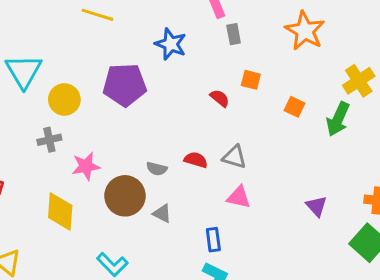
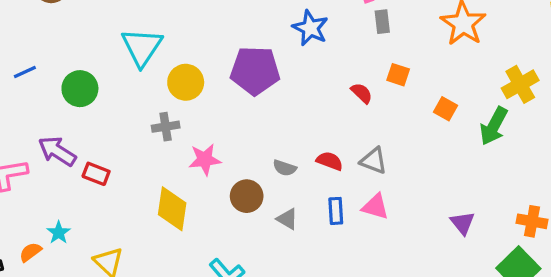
brown circle: (125, 196) -> (247, 196), size x0.7
blue rectangle: (213, 240) -> (336, 211), moved

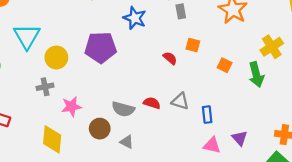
green arrow: (494, 126) -> (256, 75), turned -40
gray semicircle: (285, 168) -> (123, 109), size x1.5
pink triangle: (375, 207) -> (212, 145), moved
blue rectangle: (336, 211) -> (207, 115), moved

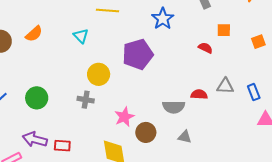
blue star: (135, 18) -> (163, 19), turned 30
cyan triangle: (27, 36) -> (81, 36), moved, size x0.6
orange square: (225, 65) -> (258, 42), turned -32
gray cross: (45, 87) -> (86, 100), moved, turned 35
brown circle: (100, 129) -> (146, 132), moved

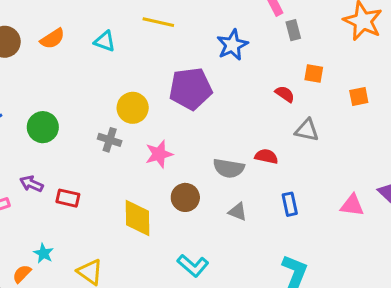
cyan triangle: (81, 36) -> (105, 41), moved, turned -35
gray triangle: (225, 86) -> (307, 130), moved
blue rectangle: (254, 92) -> (290, 204), moved
pink star: (124, 117) -> (159, 154), moved
purple arrow: (35, 139) -> (31, 184), size x0.7

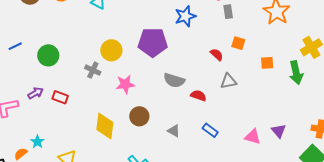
gray triangle: (307, 130) -> (228, 81), turned -30
gray semicircle: (229, 168) -> (174, 80), moved
purple arrow: (31, 184) -> (35, 93), turned 119
red rectangle: (68, 198) -> (60, 97), moved
blue rectangle: (290, 204) -> (210, 130), turned -49

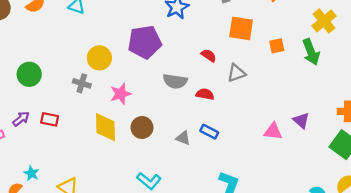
orange square: (238, 43) -> (241, 28), size x1.6
red semicircle: (217, 55) -> (209, 55), moved
yellow diamond: (105, 126) -> (106, 127), moved
blue rectangle: (210, 130) -> (209, 132), moved

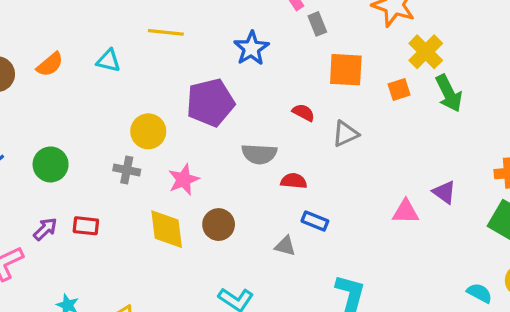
yellow cross: (324, 21) -> (426, 52), moved
red semicircle: (205, 94) -> (294, 181), moved
gray triangle: (183, 138) -> (285, 246), moved

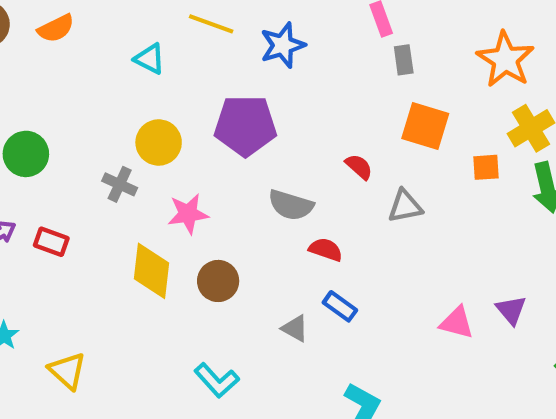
blue star: (251, 48) -> (283, 45), moved
cyan triangle: (109, 61) -> (150, 59), moved

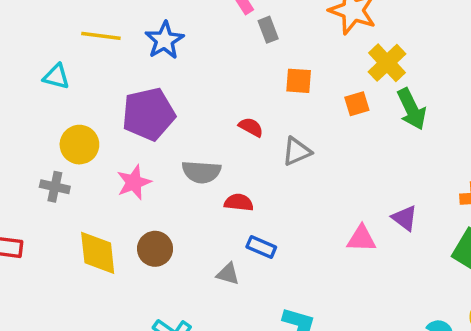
orange square: (425, 126) -> (299, 81), size x0.7
pink star: (188, 214) -> (134, 182), moved

